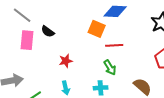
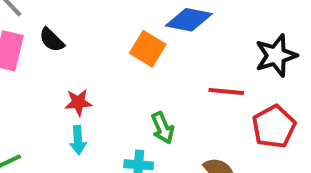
red line: (114, 45) -> (226, 91), moved
cyan arrow: (66, 88) -> (78, 140), moved

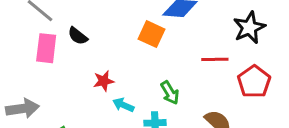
cyan arrow: (78, 140) -> (123, 105), moved, turned 125

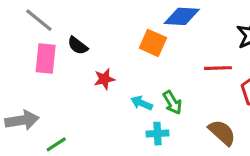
red star: (104, 81) -> (104, 79), moved
cyan arrow: (123, 105) -> (142, 103), moved

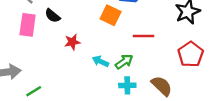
red line: (218, 68) -> (143, 36), moved
green arrow: (172, 103) -> (124, 62), turned -96
cyan cross: (157, 134) -> (127, 85), moved

